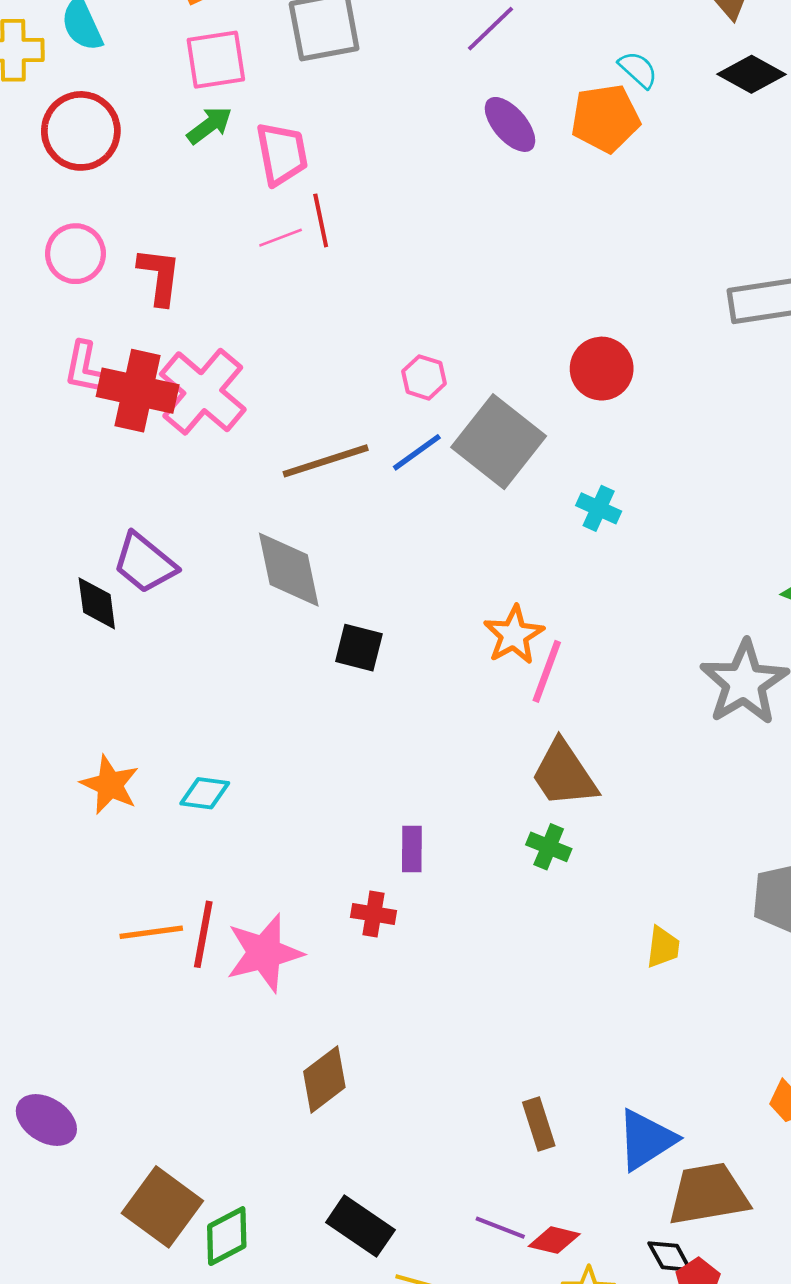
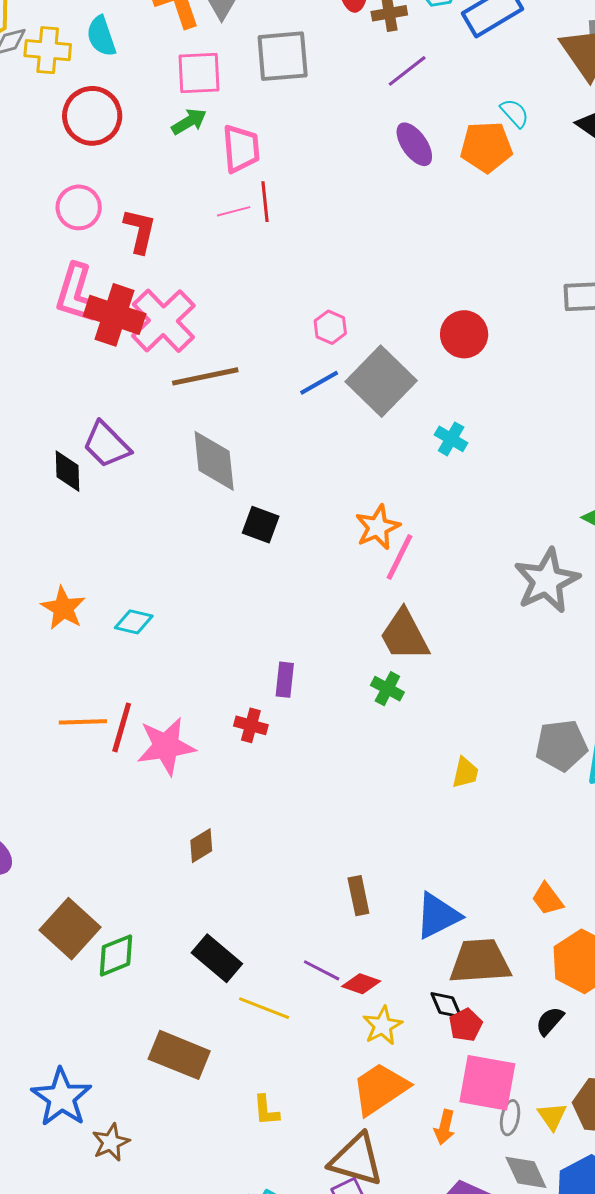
pink L-shape: (84, 367) -> (76, 293), size x1.5
brown line: (326, 461) -> (205, 376), moved
brown diamond: (324, 1079) -> (201, 846), size x0.7

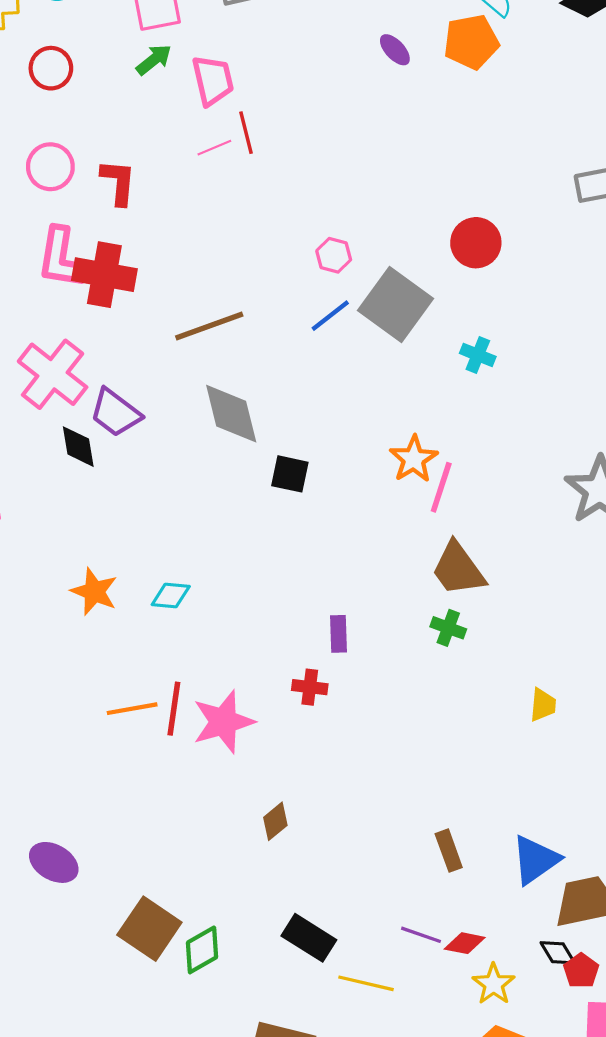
red circle: (92, 116) -> (51, 68), size x0.7
purple ellipse: (414, 144) -> (395, 50), size x0.7
pink cross: (163, 321) -> (53, 374), moved

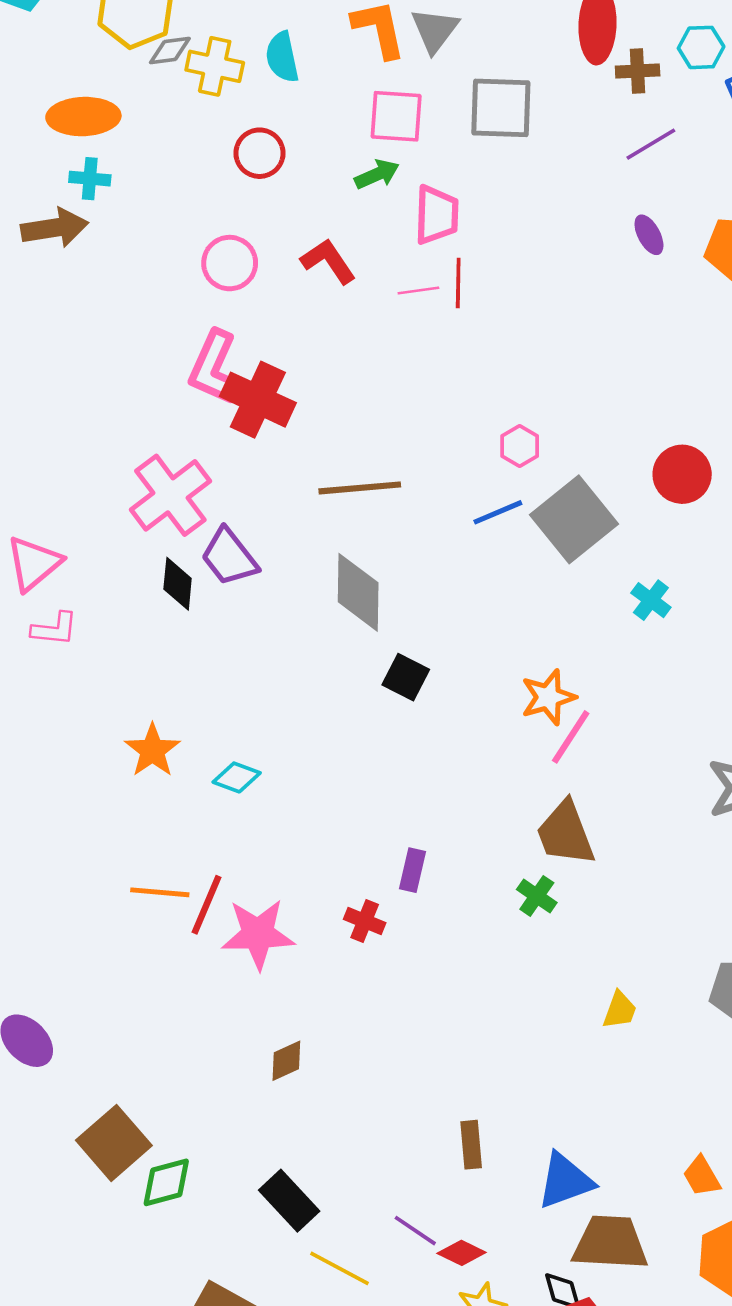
red L-shape: (118, 182) -> (328, 261), moved, turned -54

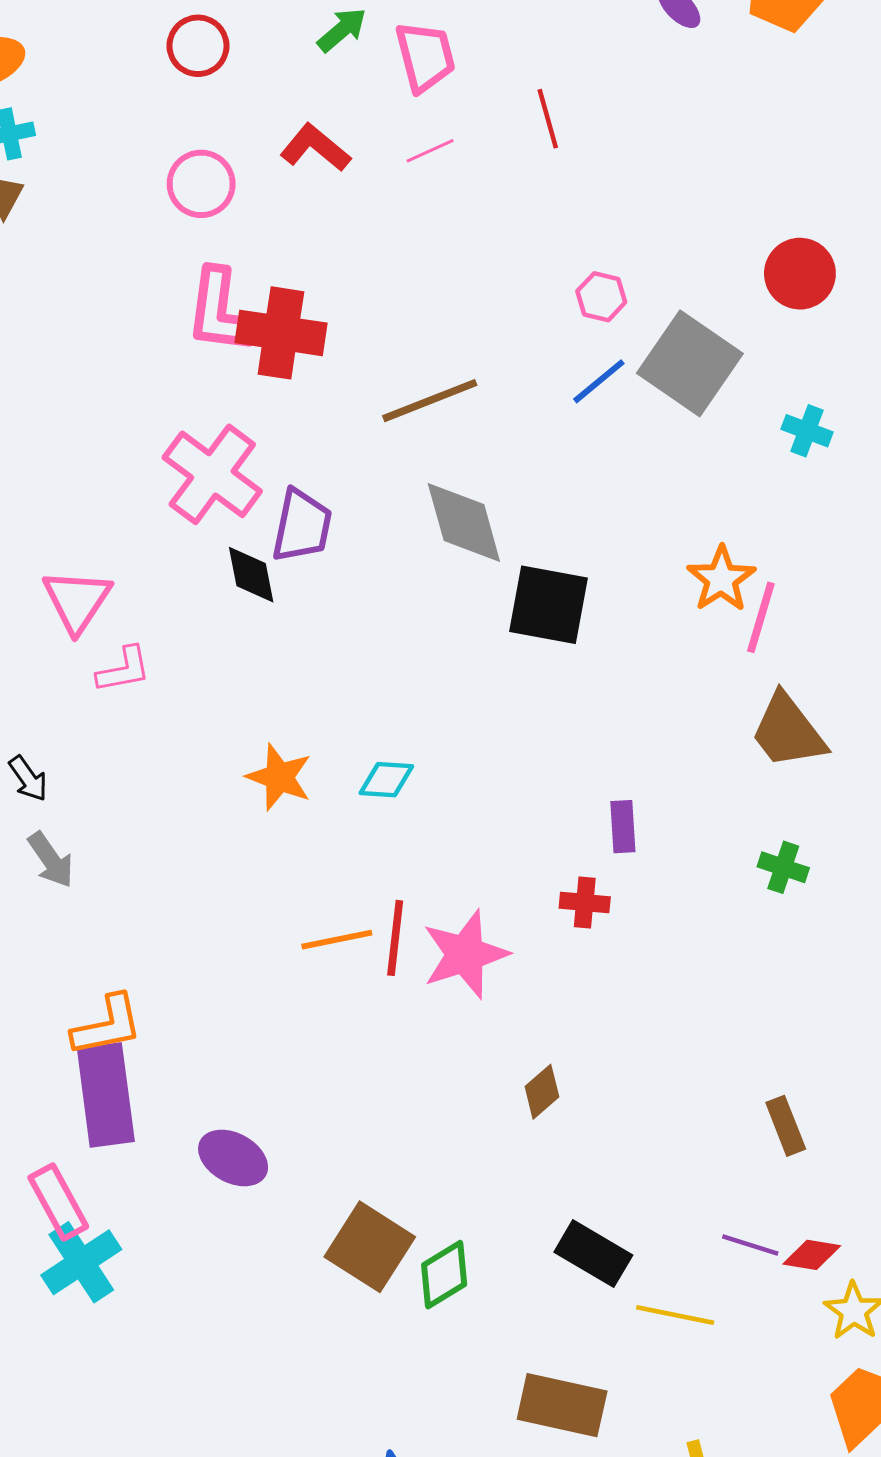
red line: (458, 283) -> (548, 119), moved
purple trapezoid: (229, 557) -> (302, 526), turned -114
black square: (406, 677) -> (549, 605), size x1.5
green cross: (537, 896) -> (783, 867), moved

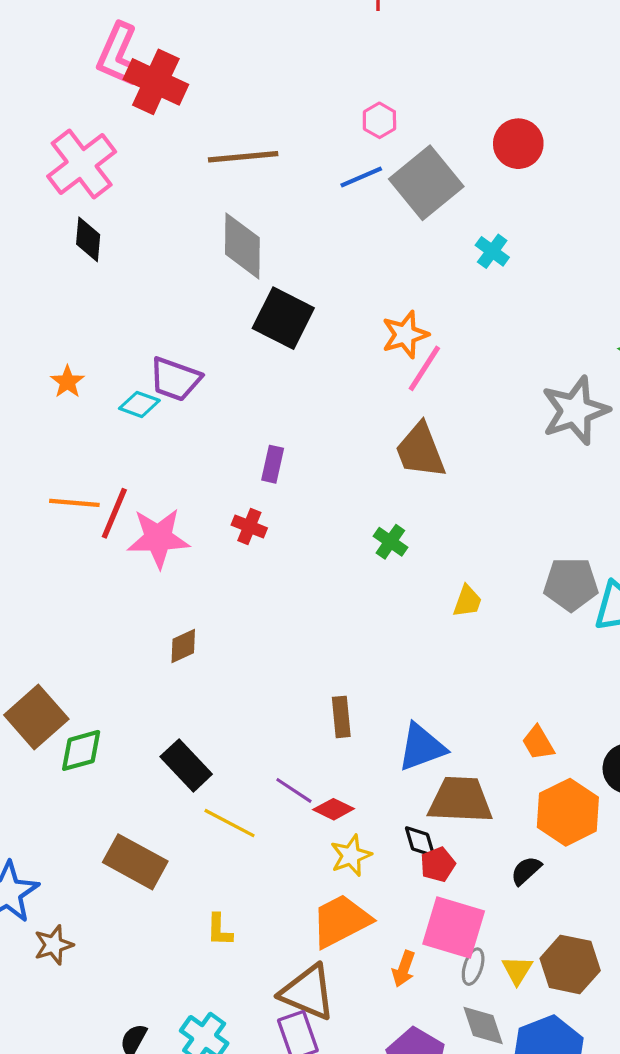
purple trapezoid: (302, 526) -> (175, 379), moved, turned 82
orange star: (279, 777) -> (67, 382), size x0.7
purple rectangle: (623, 827) -> (273, 464), moved

